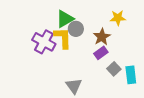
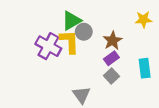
yellow star: (118, 18) -> (144, 20), moved
gray square: (114, 69) -> (111, 76), moved
cyan rectangle: (131, 75) -> (145, 68), moved

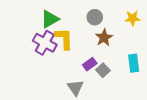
green triangle: (72, 21) -> (50, 19), moved
gray circle: (84, 32) -> (95, 17), moved
purple rectangle: (111, 58) -> (90, 64), moved

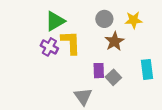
yellow star: (133, 18) -> (134, 20), moved
purple cross: (45, 43) -> (49, 47), size x0.7
purple rectangle: (90, 64) -> (99, 71), turned -56

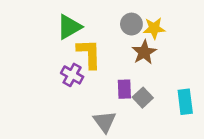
yellow star: (134, 20) -> (154, 28), moved
purple cross: (49, 47) -> (72, 75), moved
cyan rectangle: (147, 69) -> (185, 102), moved

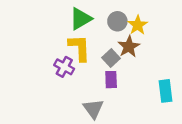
green triangle: (69, 27) -> (81, 19), moved
yellow star: (154, 28) -> (138, 25), turned -30
gray square: (143, 98) -> (111, 58), moved

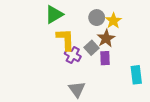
green triangle: (81, 19) -> (54, 14), moved
purple cross: (64, 67) -> (73, 55), moved
purple rectangle: (111, 80) -> (105, 58), moved

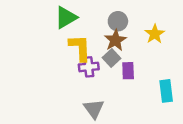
yellow star: (113, 21) -> (155, 34), moved
brown star: (106, 38) -> (115, 40), moved
purple cross: (73, 55) -> (89, 67), turned -35

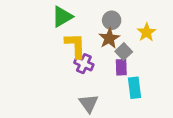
gray square: (112, 58) -> (124, 52), moved
purple cross: (89, 67) -> (84, 64), turned 30
cyan rectangle: (166, 91) -> (134, 88), moved

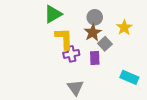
purple cross: (84, 64) -> (71, 54), turned -35
purple rectangle: (121, 67) -> (95, 58), moved
cyan rectangle: (134, 88) -> (129, 77), moved, turned -60

